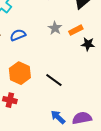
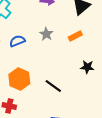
gray star: (55, 28) -> (46, 34), moved
black star: (88, 44) -> (87, 67), moved

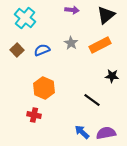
orange rectangle: (75, 36) -> (100, 45), size x1.5
black line: (53, 86) -> (92, 100), moved

